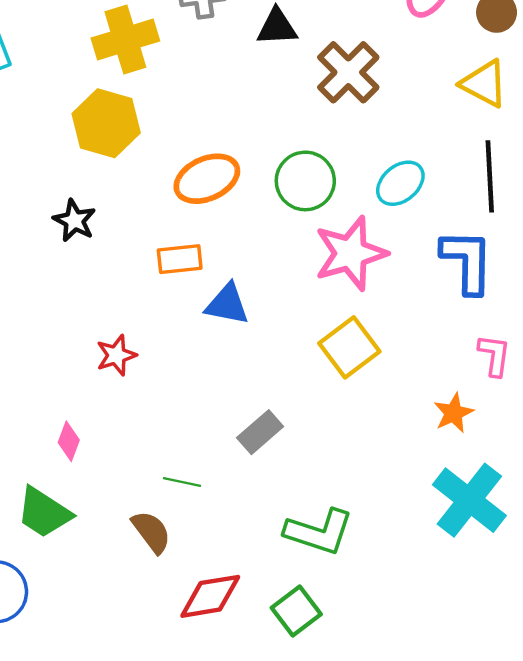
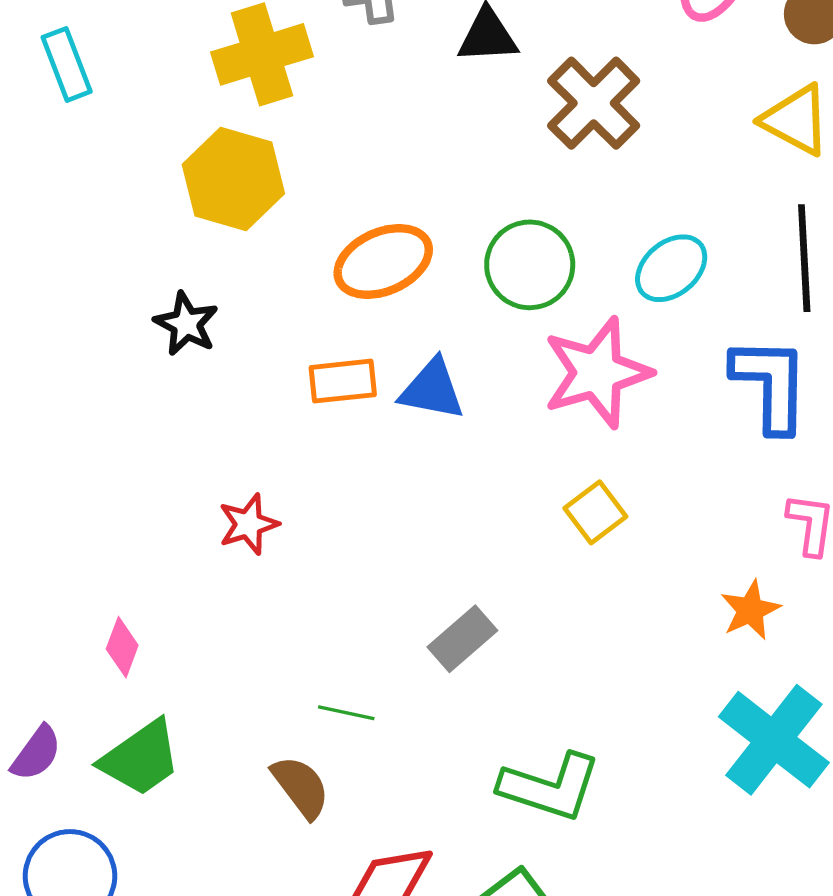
blue triangle: (227, 304) -> (432, 389), moved
yellow square: (349, 347) -> (595, 512), size x0.7
pink diamond: (69, 441) -> (122, 647), moved
green trapezoid: (44, 513) -> (141, 758), turned -68

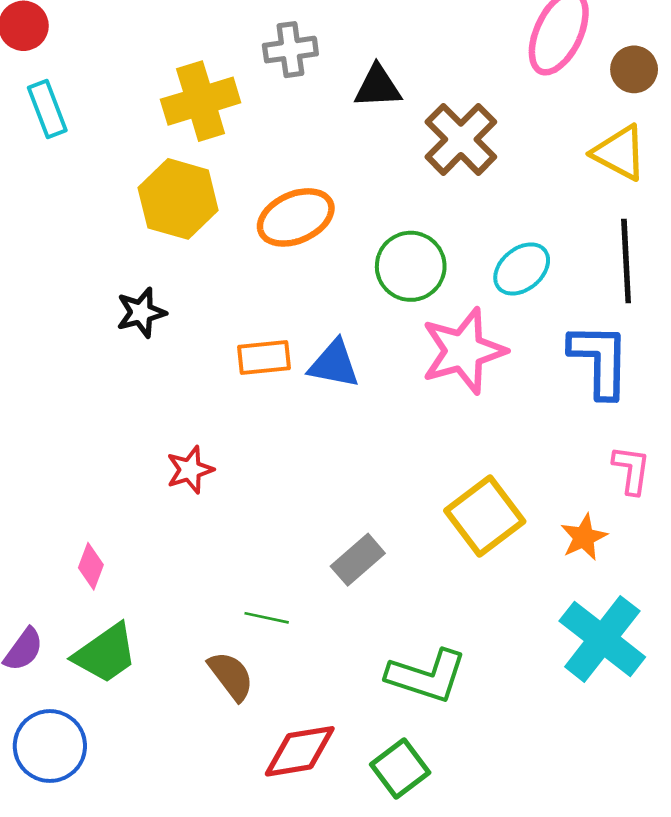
orange ellipse: (383, 261) -> (296, 217), moved
black star: (186, 324) -> (141, 313), turned 30
yellow square: (595, 512) -> (485, 516), moved, size x1.6

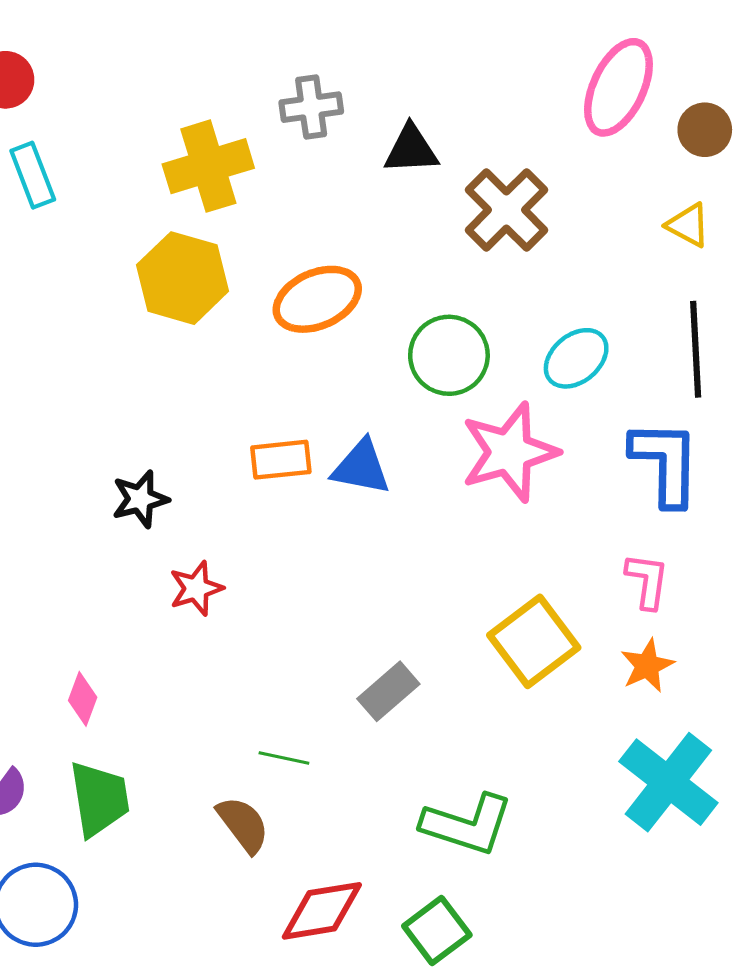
yellow triangle: (619, 153) -> (688, 225), size x0.7
black star: (141, 313) -> (140, 499), moved
pink L-shape: (631, 470) -> (647, 581), moved
green trapezoid: (105, 654) -> (99, 799), turned -64

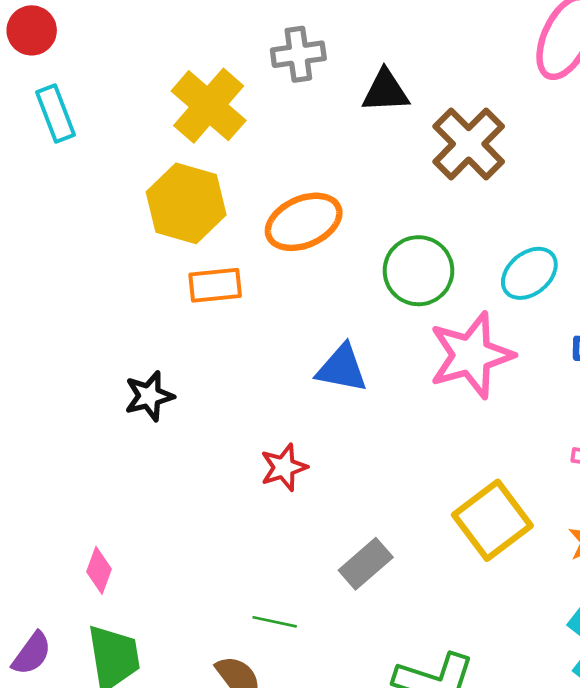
yellow cross: (208, 166) -> (209, 106), turned -32
orange rectangle: (281, 460) -> (215, 285), moved
red star: (196, 588) -> (284, 467), moved

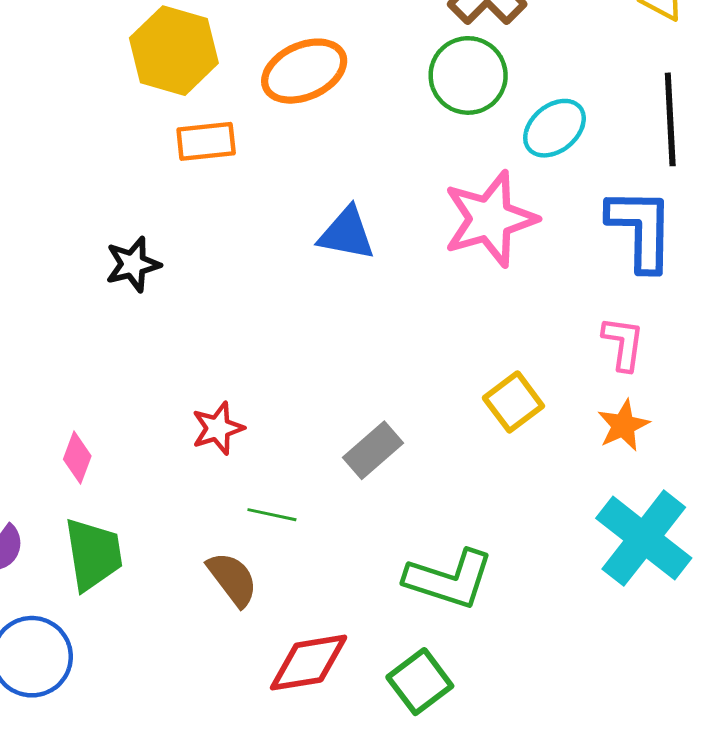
green circle: (418, 271) -> (468, 75), moved
red star: (284, 467) -> (218, 428), moved
yellow square: (492, 520) -> (513, 402), size x0.7

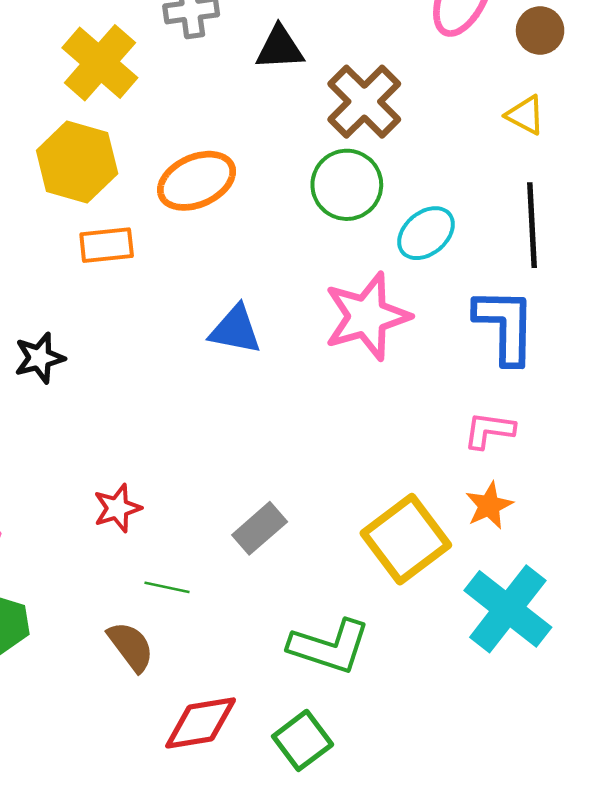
pink L-shape: (623, 343) -> (489, 430), turned -90
yellow square: (513, 402) -> (406, 539), moved, size x1.6

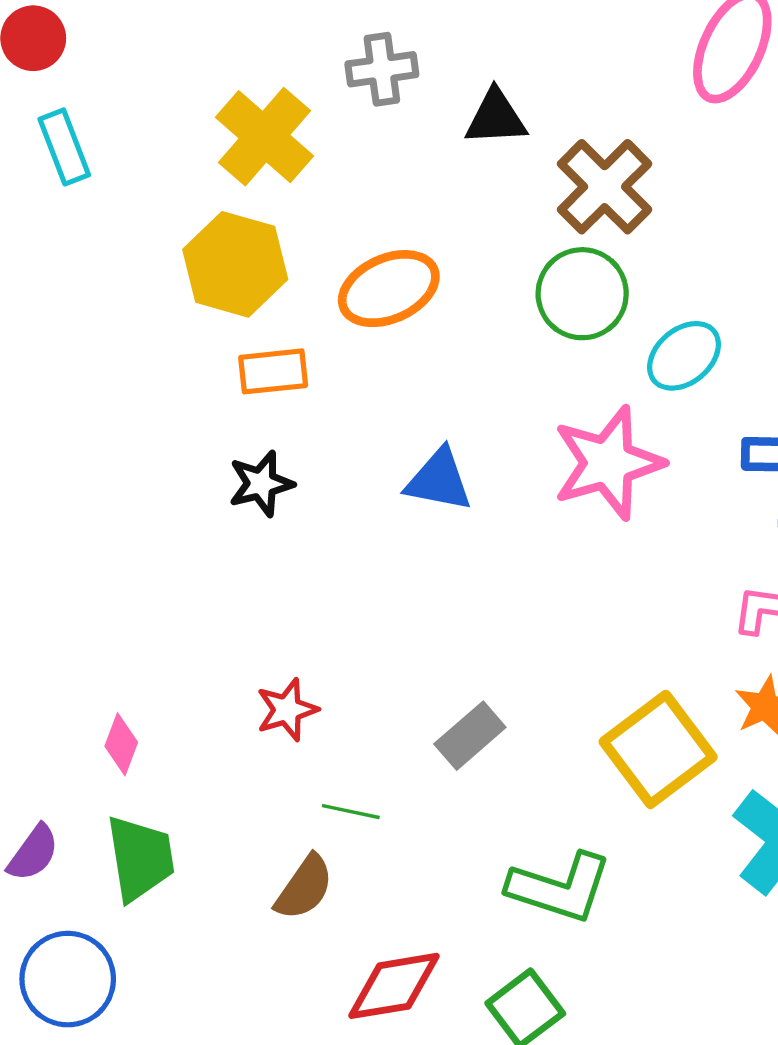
black star: (39, 358) -> (261, 484), moved
brown semicircle: (131, 646) -> (304, 888), turned 72

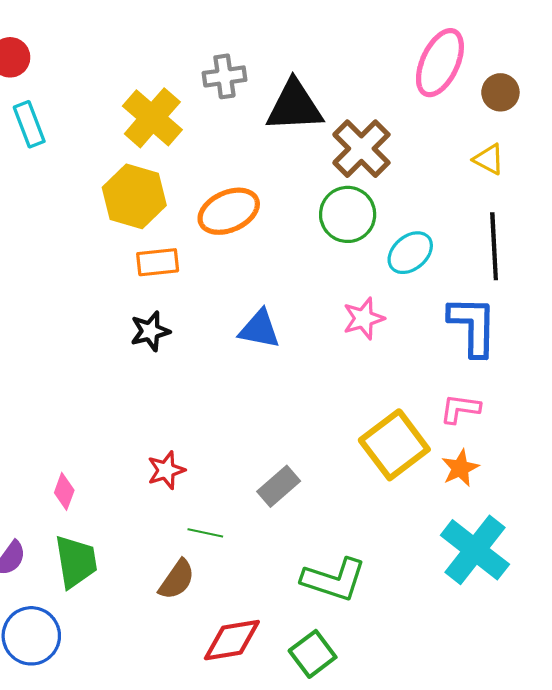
black triangle: (496, 118) -> (295, 106), size x1.5
pink star: (608, 463) -> (364, 318), size x0.6
yellow square: (658, 749) -> (394, 445), moved

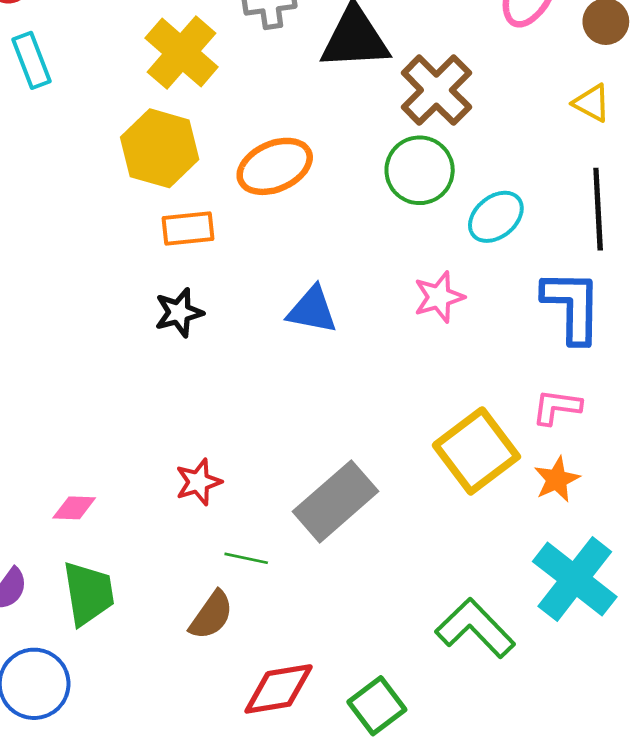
gray rectangle: (279, 486) -> (335, 501), size x1.6
pink diamond: (64, 491) -> (74, 508), turned 72
green L-shape: (334, 580) -> (475, 628), moved, turned -152

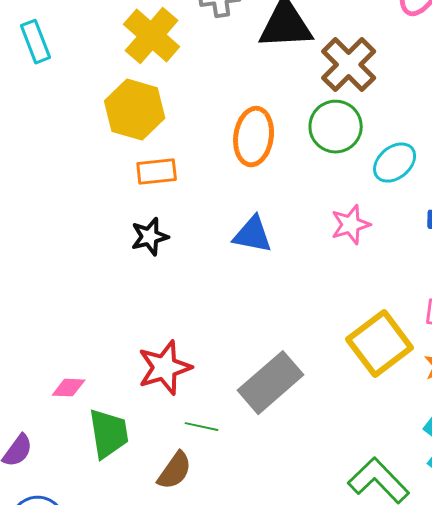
orange ellipse: (275, 166) -> (254, 137), moved, turned -58
red star: (198, 482) -> (165, 368), size x1.5
green trapezoid: (88, 593) -> (109, 434), moved

